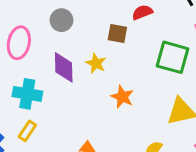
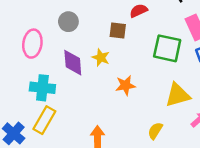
orange star: (122, 97) -> (125, 85), turned -30
yellow rectangle: (27, 131) -> (44, 120), size x1.5

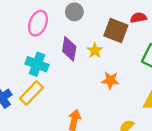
brown square: (118, 30) -> (116, 30), size x1.5

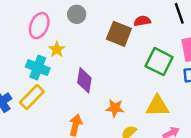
purple diamond: (69, 49) -> (84, 80), moved
yellow star: (95, 51) -> (57, 49), moved
orange star: (110, 80) -> (115, 108), moved

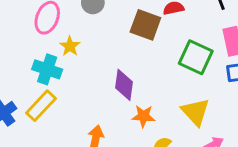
purple diamond: (84, 80) -> (124, 85), moved
yellow triangle: (157, 106) -> (195, 112), turned 50

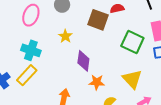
yellow star: (70, 46) -> (65, 36), moved

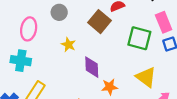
brown square: (98, 20) -> (99, 22), turned 30
cyan cross: (31, 50) -> (21, 61), moved

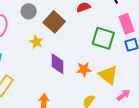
brown square: (99, 22) -> (54, 22), moved
orange star: (110, 87) -> (84, 69), moved

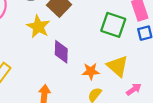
yellow star: (36, 42) -> (38, 27), size x1.5
orange star: (84, 69) -> (91, 71), moved

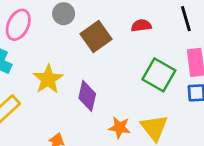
yellow star: (38, 27) -> (48, 79), moved

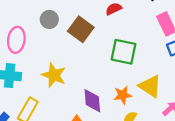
green square: (159, 75) -> (124, 52), moved
purple diamond: (87, 96) -> (92, 101), moved

